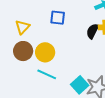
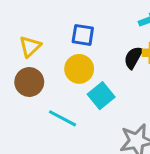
yellow circle: (45, 52) -> (79, 69), moved
cyan square: (80, 85) -> (101, 96), moved

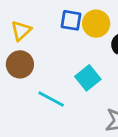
yellow circle: (79, 69) -> (96, 24), moved

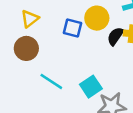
blue square: (71, 20) -> (72, 28), moved
cyan square: (88, 78) -> (91, 87), moved

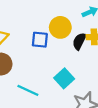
cyan square: (91, 87) -> (64, 78), moved

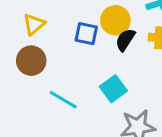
black semicircle: (79, 41) -> (125, 40), moved

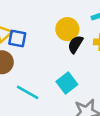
blue square: (86, 34) -> (17, 39), moved

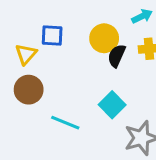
blue square: (17, 39) -> (52, 35), moved

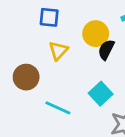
blue square: (52, 35) -> (49, 17), moved
yellow triangle: (26, 54) -> (58, 51), moved

